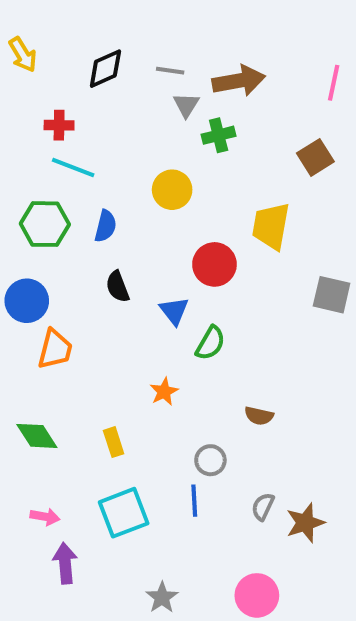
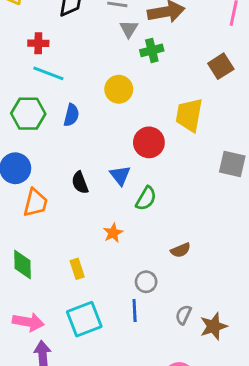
black semicircle: (118, 287) -> (80, 183), moved
brown semicircle: (259, 416) -> (181, 250), turned -36
green diamond: (37, 436) -> (22, 265), turned 32
pink arrow: (45, 517) -> (28, 322), size x1.5

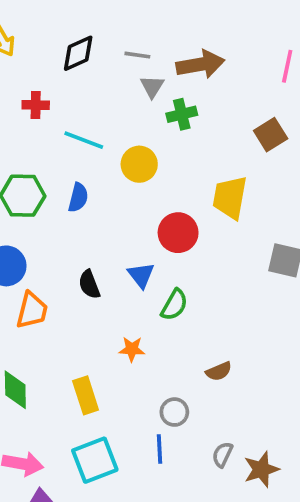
cyan line: (48, 73) -> (84, 140), moved
orange star: (113, 233) -> (132, 349), turned 30
yellow rectangle: (77, 269) -> (86, 395), size x1.4

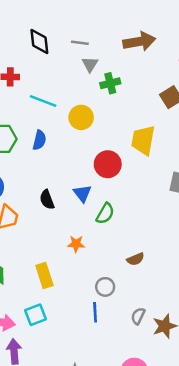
black diamond: (78, 53) -> (39, 41), turned -72
brown arrow: (200, 64) -> (139, 41), moved
cyan square: (95, 460) -> (36, 315), moved, size x0.7

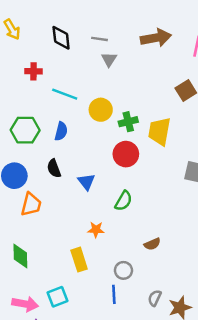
green cross: (110, 83) -> (128, 122), moved
blue triangle: (82, 193) -> (86, 182), moved
black semicircle: (47, 200) -> (54, 168), moved
yellow rectangle: (44, 276) -> (79, 260), moved

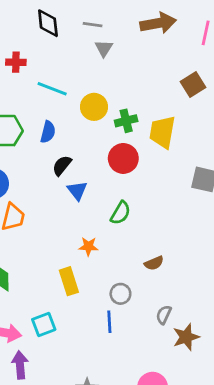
black semicircle: (54, 168) -> (62, 165), moved, turned 60
gray semicircle: (155, 298) -> (164, 315), moved

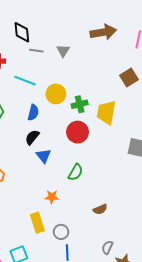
gray line: (93, 25) -> (36, 51), moved
blue semicircle: (48, 132) -> (33, 112), moved
gray circle: (120, 294) -> (61, 232), moved

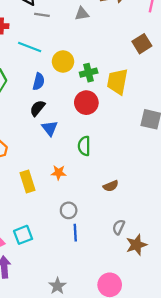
gray triangle: (63, 51) -> (82, 14), moved, turned 48
green semicircle: (75, 172) -> (84, 146), turned 150
yellow rectangle: (37, 223) -> (27, 181), moved

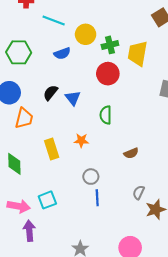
blue semicircle: (39, 82) -> (62, 53), turned 56
black semicircle: (37, 108) -> (51, 93), moved

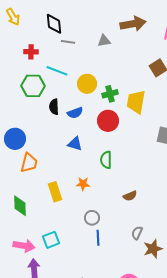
green hexagon: (19, 52) -> (33, 86), moved
blue semicircle: (62, 53) -> (75, 113), moved
black semicircle: (51, 93) -> (54, 107), moved, turned -42
blue triangle: (73, 98) -> (75, 144), turned -35

